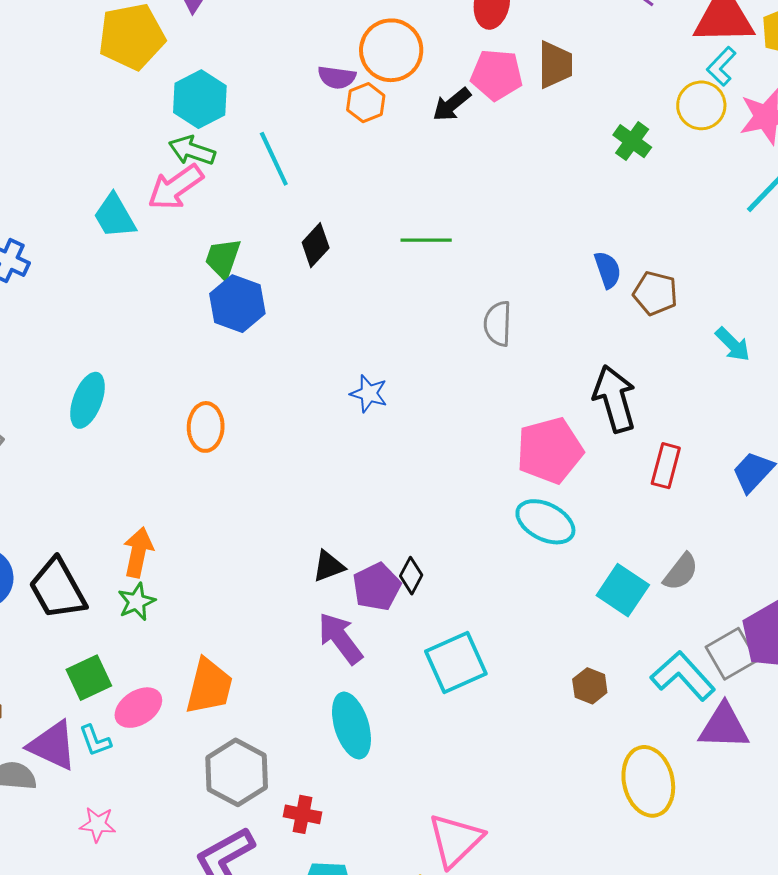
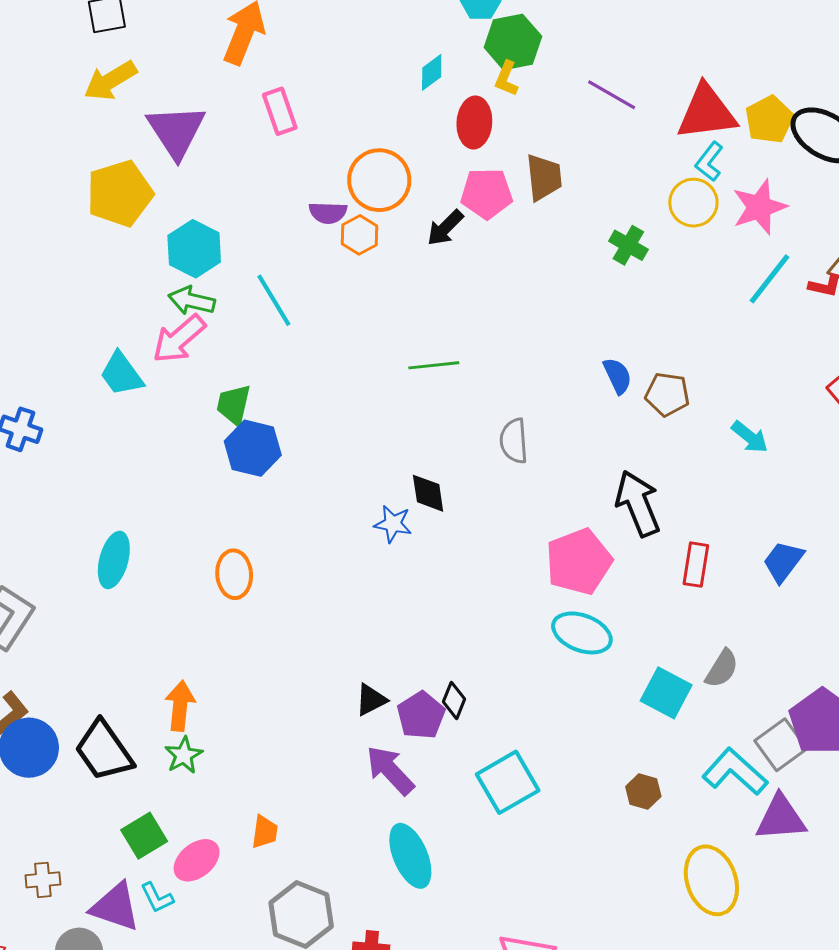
black diamond: (316, 245) -> (428, 493), moved, turned -45
orange trapezoid: (209, 686) -> (265, 832), size x0.6

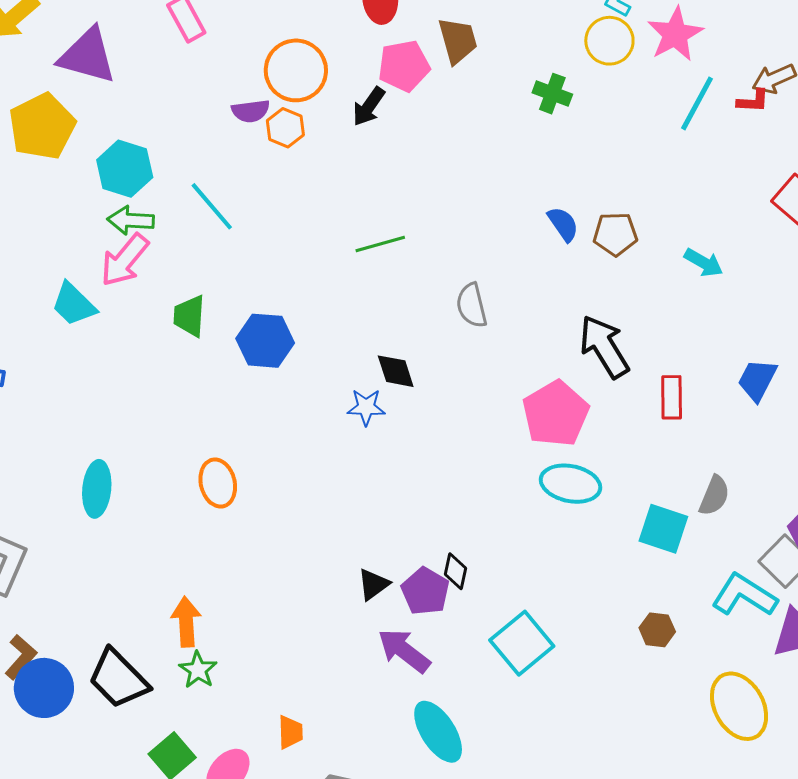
purple triangle: (176, 131) -> (87, 56), turned -32
blue hexagon: (253, 448) -> (265, 341), moved

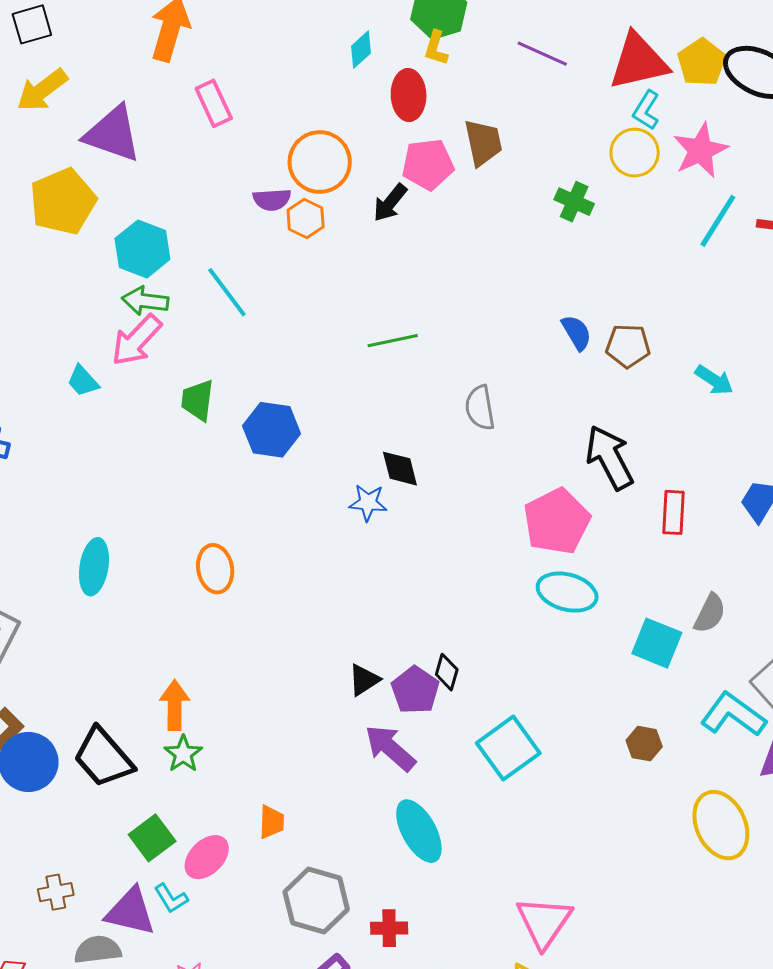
cyan trapezoid: (74, 304) -> (83, 381), size x0.7

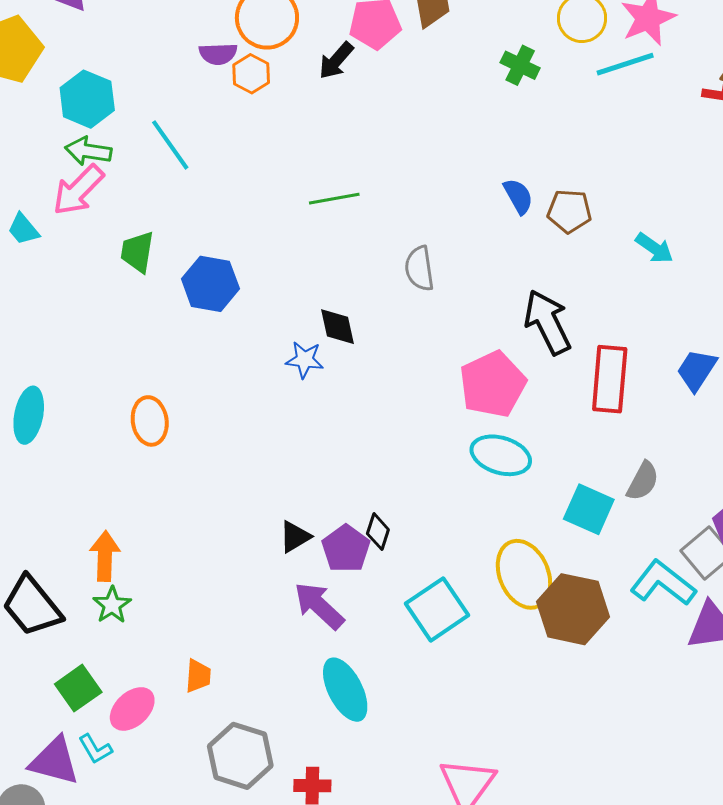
cyan line: (718, 221) -> (625, 64), moved, turned 38
red rectangle: (674, 512) -> (610, 379), size x1.5
brown hexagon: (644, 744) -> (573, 609), size x2.0
yellow ellipse: (721, 825) -> (524, 574), moved

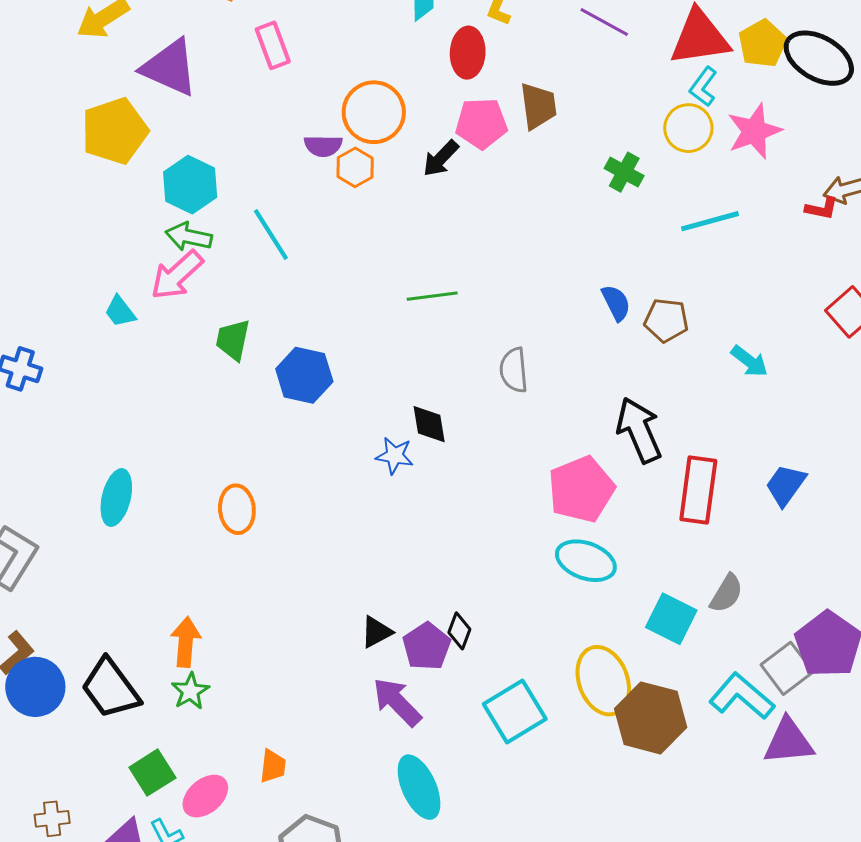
cyan line: (625, 64) -> (710, 221), moved

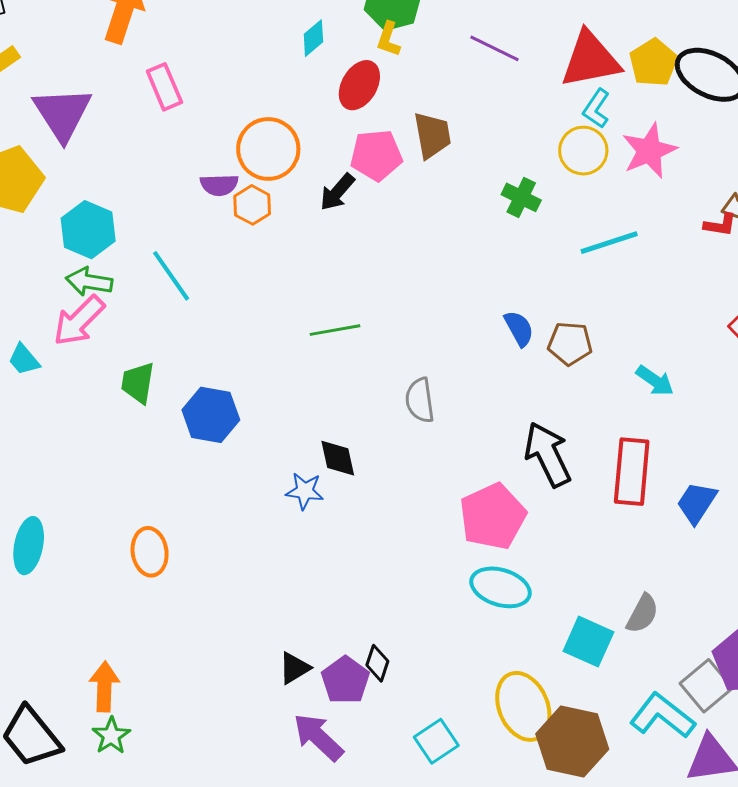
red ellipse: (468, 53) -> (359, 85), turned 30
purple triangle: (170, 68) -> (62, 114), turned 36
red rectangle: (698, 490) -> (632, 472), moved
cyan square: (515, 712) -> (436, 741), size x0.7

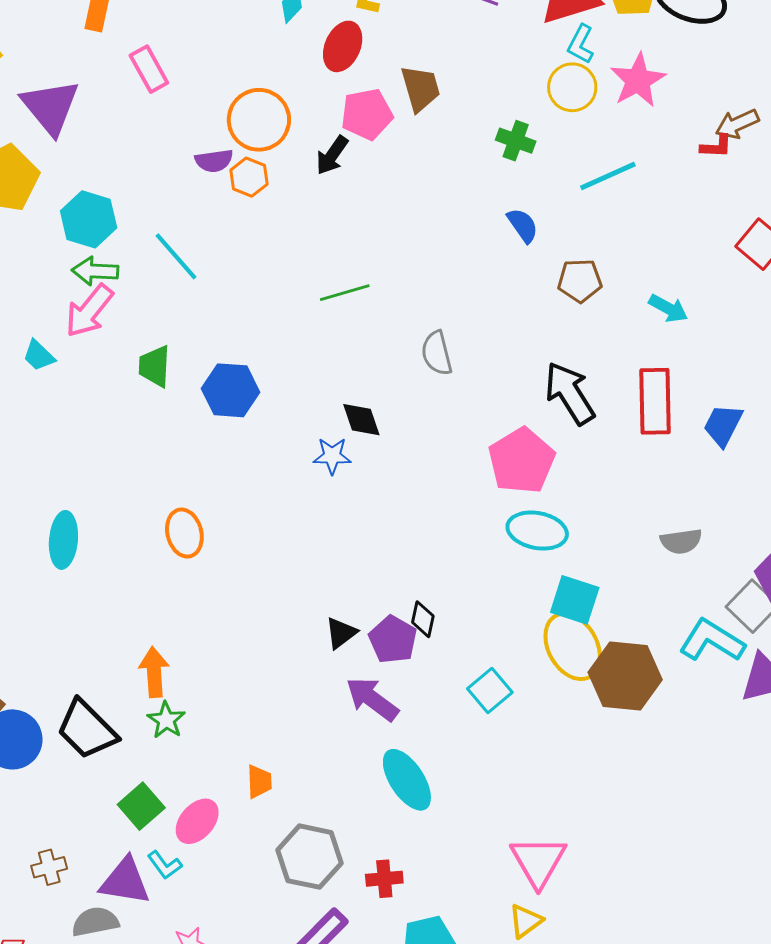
blue semicircle: (519, 328) -> (523, 225), moved
gray semicircle: (642, 614) -> (681, 541), turned 60
cyan square: (588, 642) -> (575, 600), moved

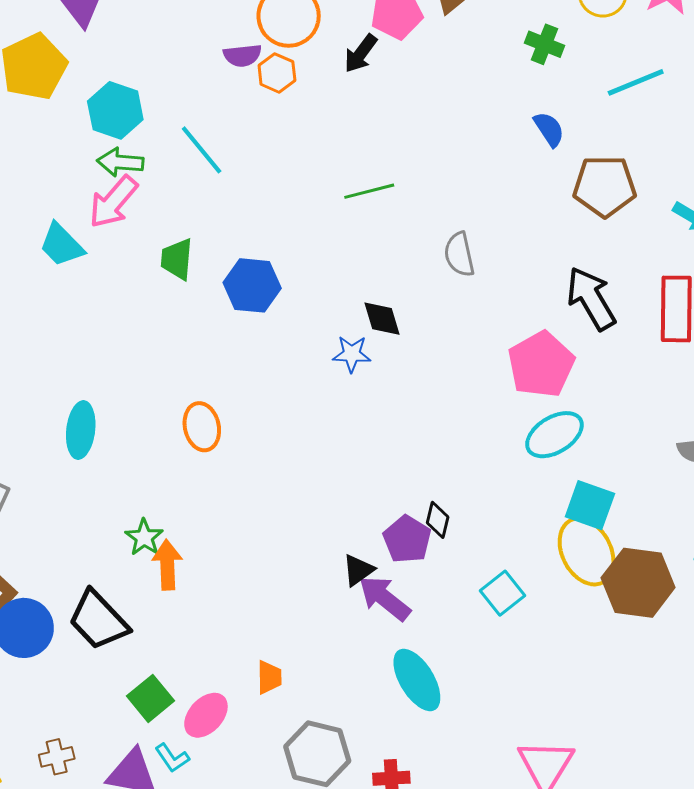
brown pentagon: (580, 281) -> (605, 186), size x1.4
cyan trapezoid: (39, 355) -> (61, 245), size x1.4
cyan ellipse: (537, 531) -> (554, 435), turned -44
black triangle: (341, 633) -> (358, 570), moved
green star: (166, 720) -> (144, 537), moved

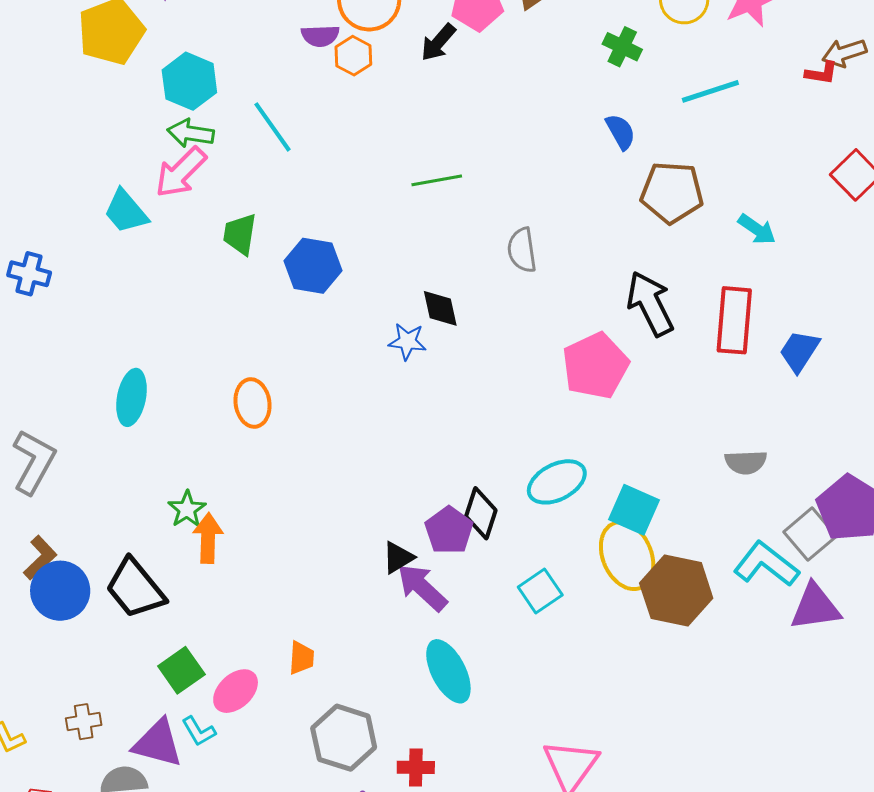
cyan ellipse: (554, 435) -> (557, 482), moved
black diamond: (438, 520) -> (481, 513), size x1.4

